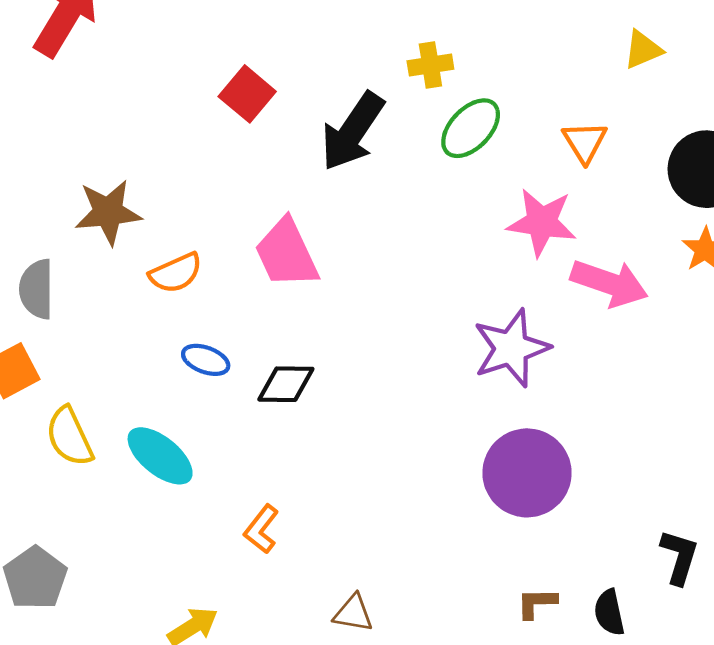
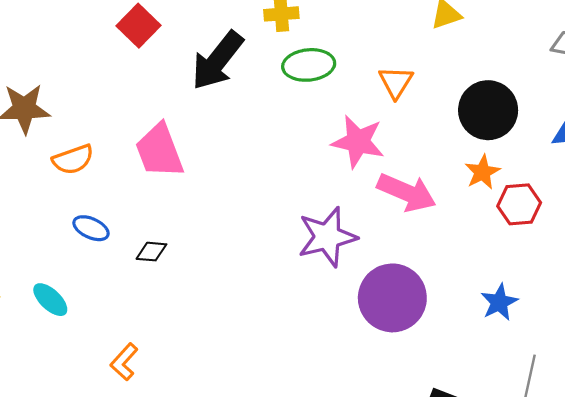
green ellipse: (471, 128) -> (309, 65), turned 36
black diamond: (286, 384) -> (151, 252), size x0.7
cyan ellipse: (160, 456) -> (50, 300), size x0.7
purple circle: (527, 473) -> (392, 298), moved

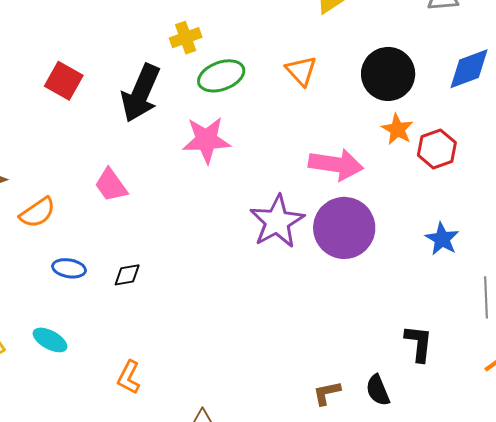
pink star: (358, 142) -> (206, 140), moved
pink trapezoid: (159, 151) -> (111, 185), size x0.7
purple circle: (392, 298) -> (344, 228), moved

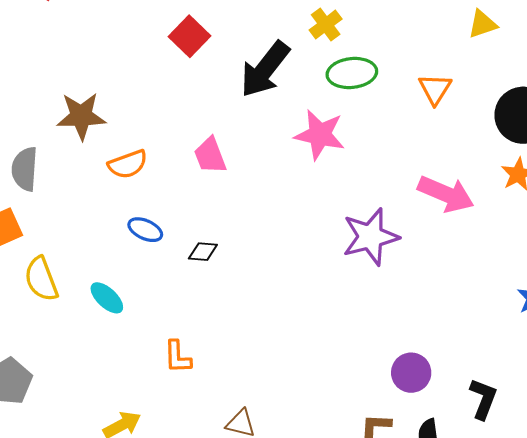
yellow cross: (186, 38) -> (326, 24), turned -32
purple circle: (344, 228) -> (411, 373), moved, size x0.6
orange L-shape: (129, 377) -> (178, 357), turned -44

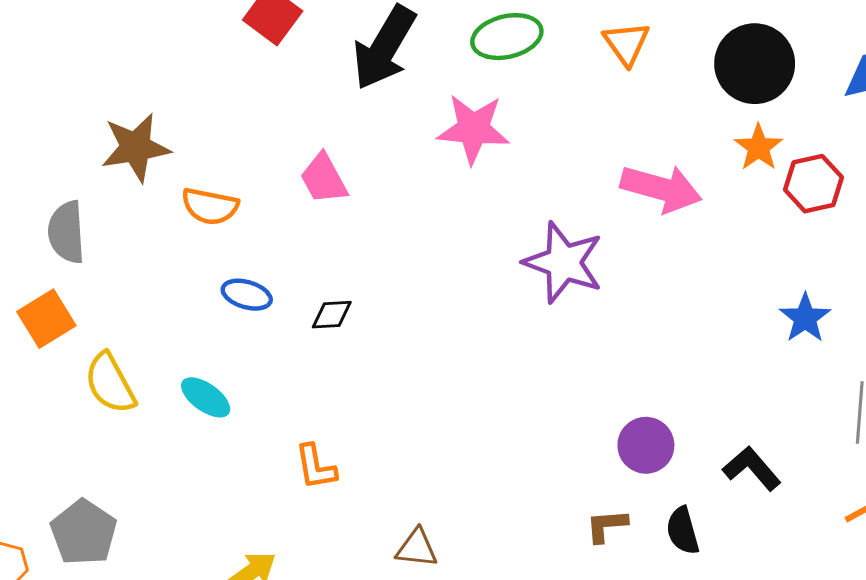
orange semicircle: (128, 164) -> (210, 206), turned 39
purple star: (370, 237) -> (564, 262), turned -30
black L-shape: (483, 399) -> (752, 468), turned -54

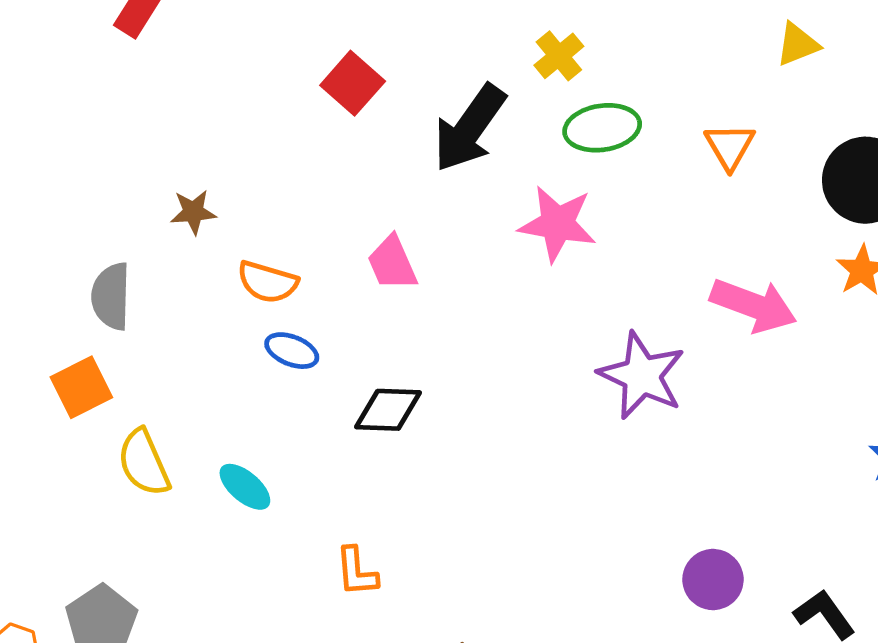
brown star: (136, 147) -> (193, 212), size x0.6
blue ellipse: (247, 295) -> (292, 351), moved
black diamond: (332, 315) -> (388, 410), size x1.5

